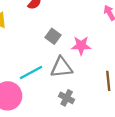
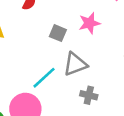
pink star: (81, 46) -> (89, 23), moved

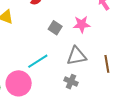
gray triangle: (75, 64) -> (76, 56), moved

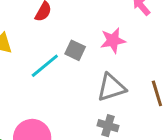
cyan line: (38, 61) -> (45, 66), moved

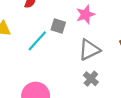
gray cross: (108, 126) -> (91, 79), turned 32

